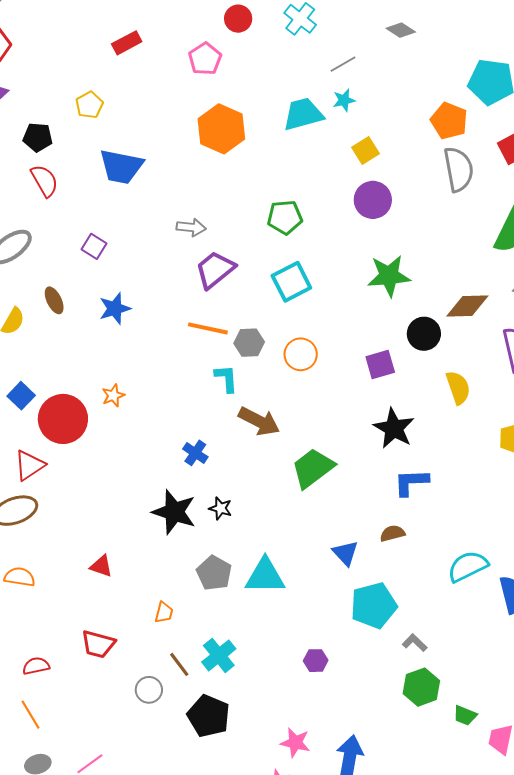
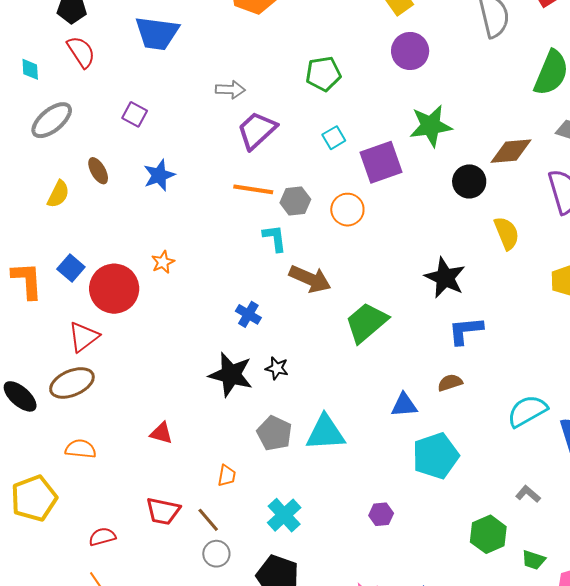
cyan square: (291, 282) -> (334, 138), size x0.6
purple square: (380, 364) -> (381, 162), moved, size x1.4
blue triangle: (345, 553) -> (404, 405), turned -48
gray L-shape: (415, 643) -> (528, 494), moved
brown line: (179, 664) -> (208, 520), moved

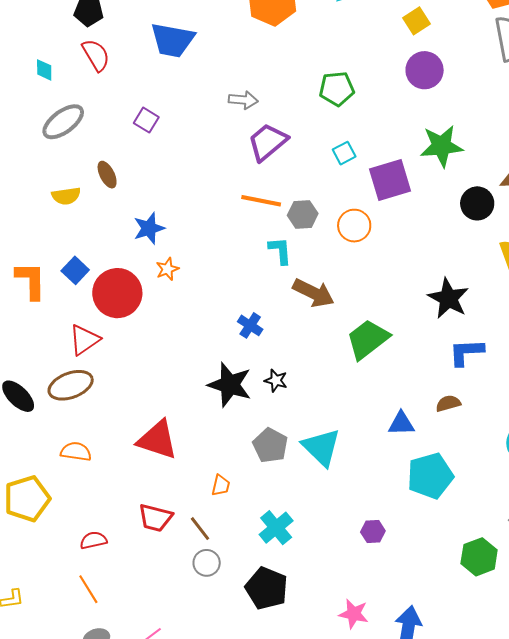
blue star: (159, 175) -> (149, 228), moved
yellow semicircle: (58, 194) -> (66, 196), turned 52
red triangle: (161, 433) -> (157, 440), size x1.8
cyan triangle: (325, 433) -> (321, 447), turned 45

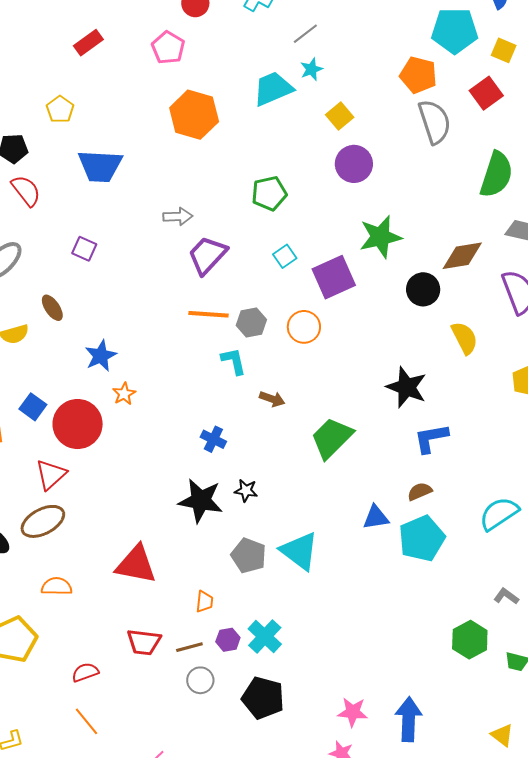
brown arrow: (313, 293) -> (272, 399), size x0.6
cyan pentagon: (430, 476) -> (422, 538), moved
brown line: (200, 529) -> (189, 647), turned -60
purple hexagon: (373, 532) -> (228, 640), moved

